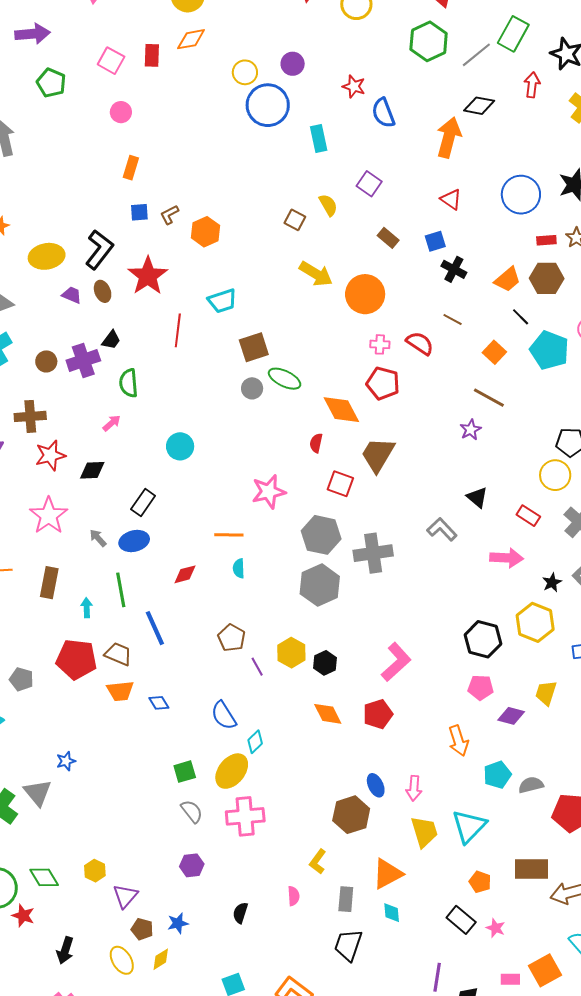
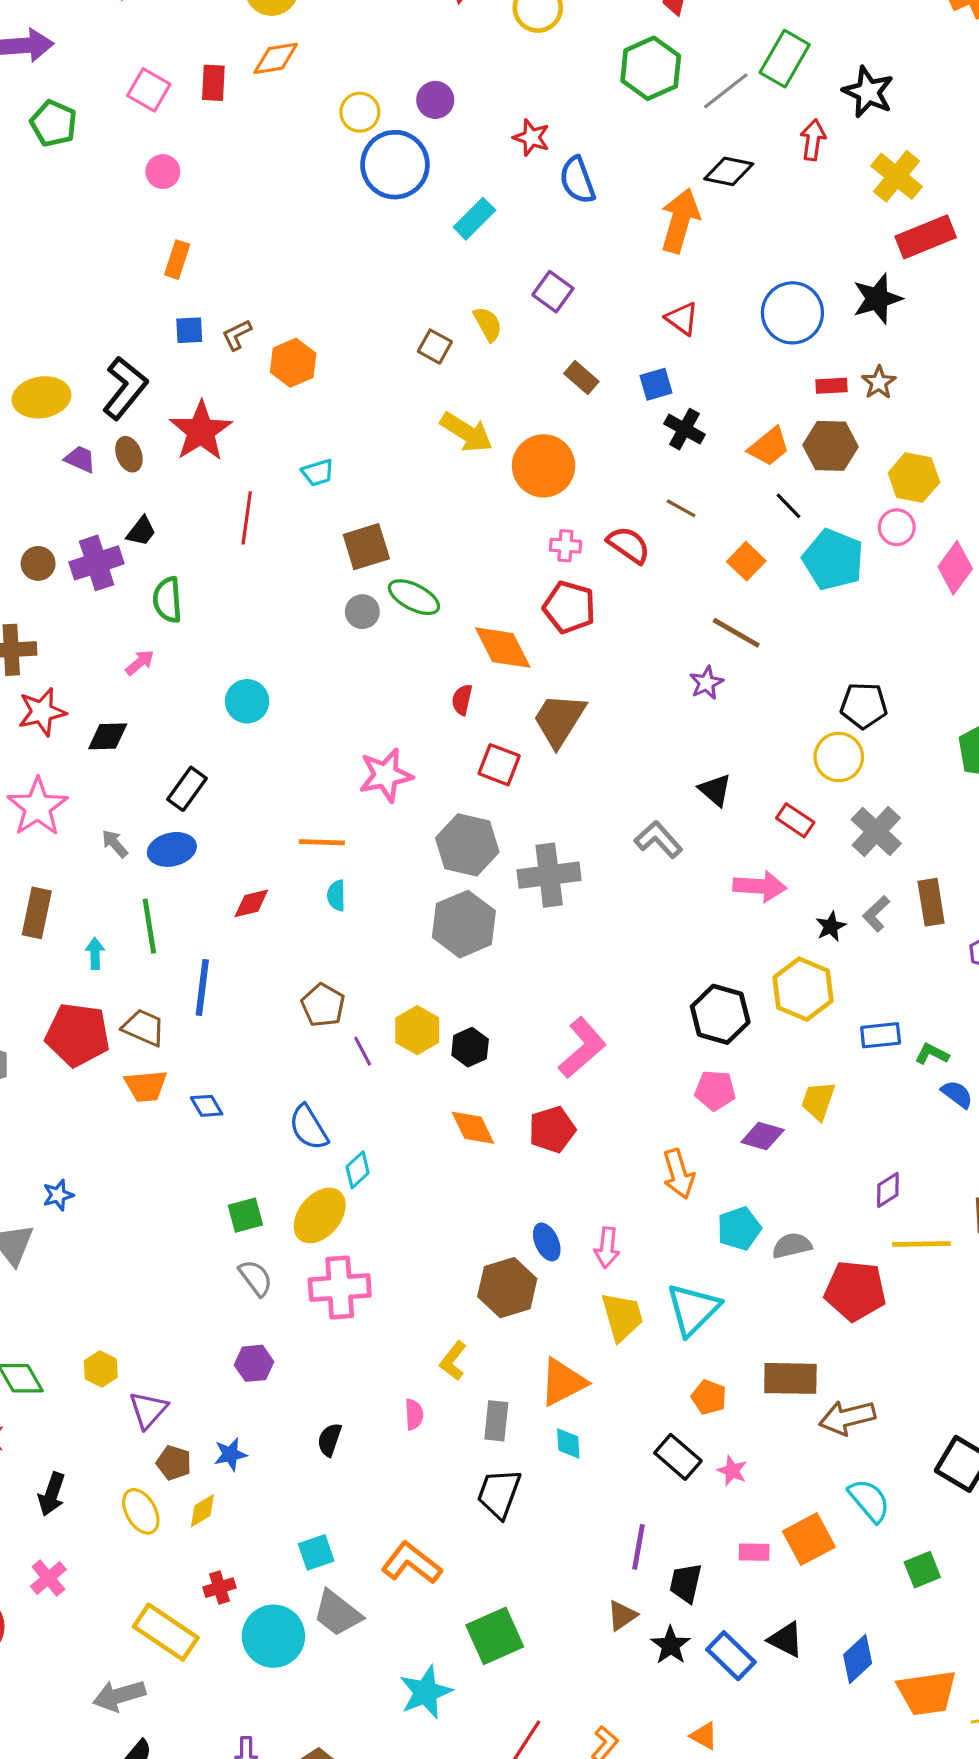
cyan rectangle: (319, 138) -> (474, 219), turned 56
cyan trapezoid: (222, 301) -> (318, 473), size x0.7
blue line: (155, 628) -> (202, 987), turned 30

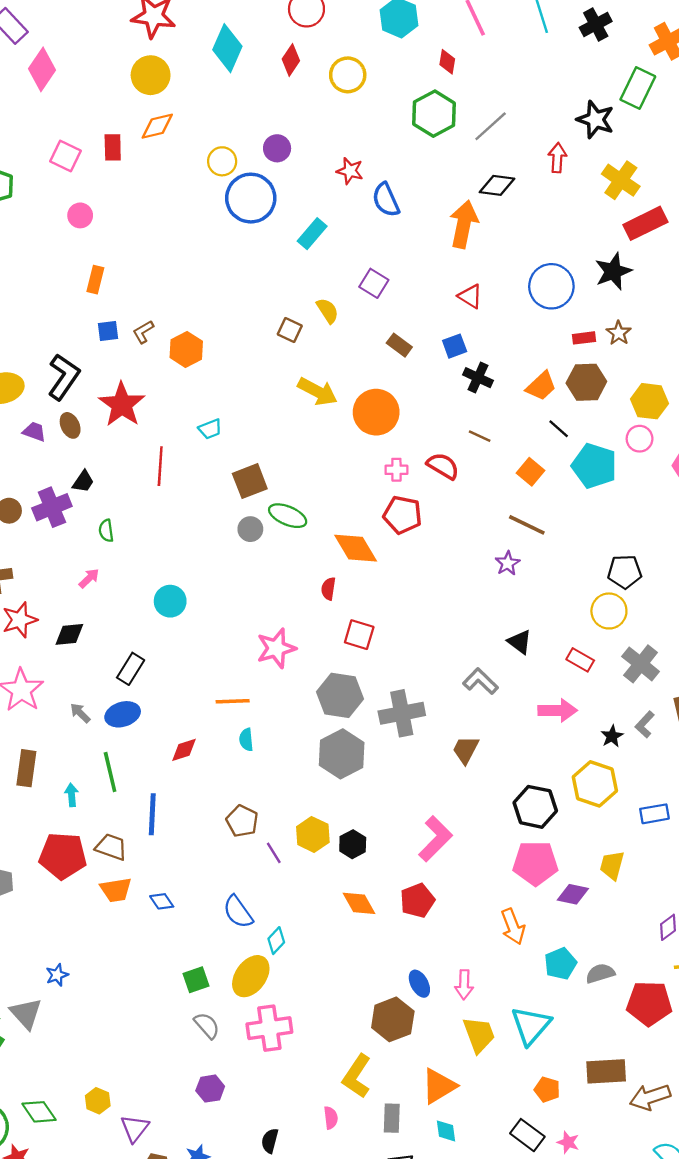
green rectangle: (785, 59) -> (638, 88), moved
green semicircle: (167, 600) -> (106, 531), size x0.7
brown trapezoid: (559, 720) -> (466, 750), moved, size x0.7
pink pentagon: (715, 1090) -> (535, 863), size x1.5
yellow L-shape: (453, 1361) -> (357, 1076), size x1.5

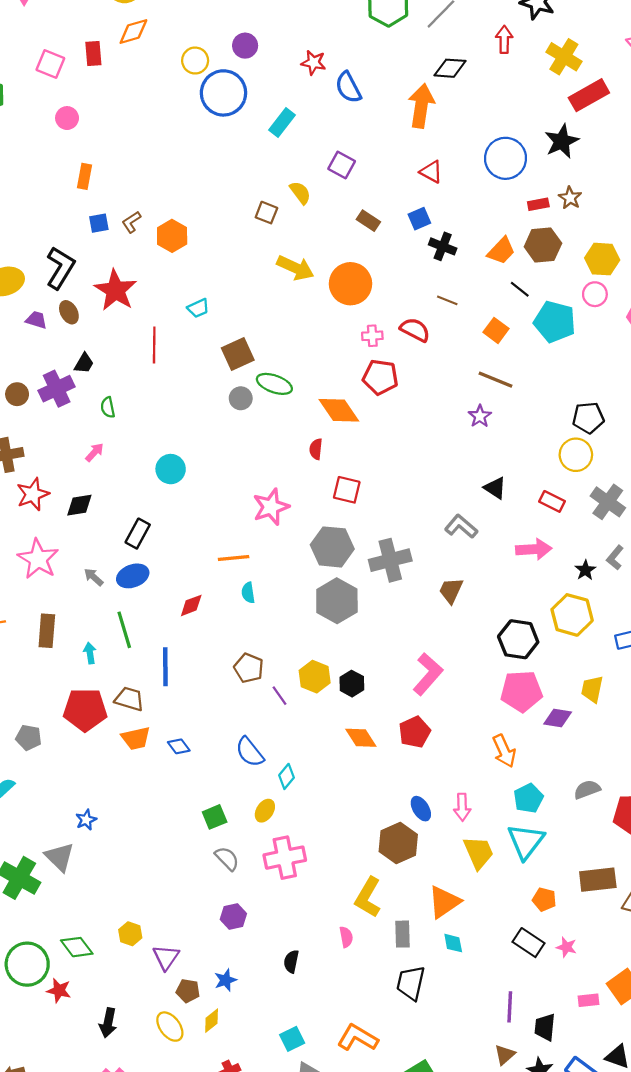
cyan pentagon: (560, 964) -> (528, 798), moved
yellow ellipse: (251, 976) -> (265, 811), size x0.6

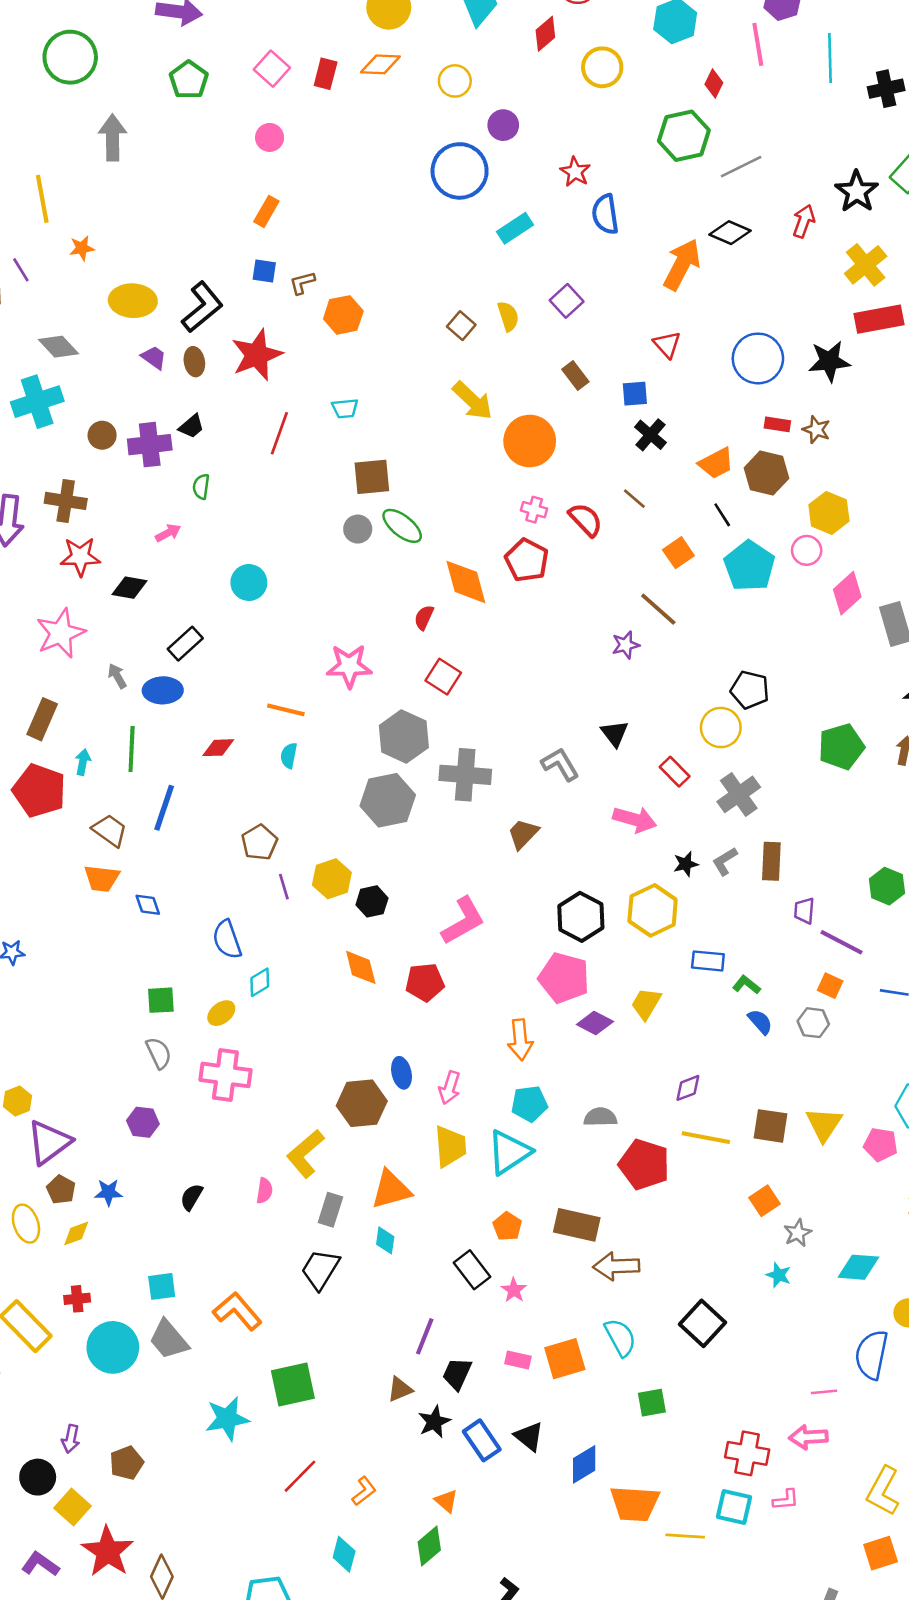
yellow circle: (195, 61) -> (455, 81), moved
brown star: (570, 198) -> (816, 430), turned -30
red pentagon: (85, 710) -> (39, 791), moved
purple triangle: (166, 957) -> (49, 1142), size x1.4

